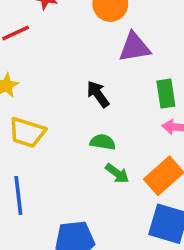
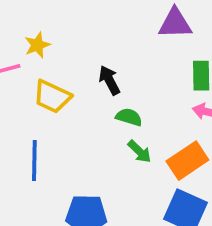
black arrow: (98, 94) -> (109, 80), moved

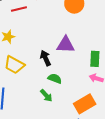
purple triangle: (175, 23) -> (66, 45), moved
green arrow: (140, 151) -> (46, 96), moved

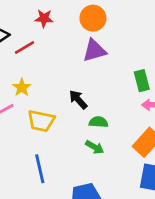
purple triangle: (66, 45) -> (94, 51), moved

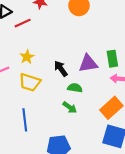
purple triangle: (94, 51) -> (88, 64), moved
yellow star: (22, 87) -> (27, 57), moved

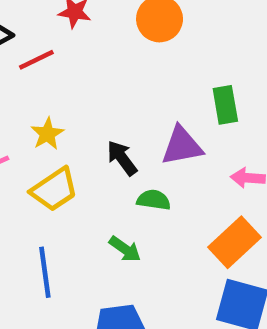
green rectangle: (112, 59) -> (225, 105), moved
yellow trapezoid: (30, 82) -> (54, 189), turned -50
green arrow: (70, 107) -> (125, 249), moved

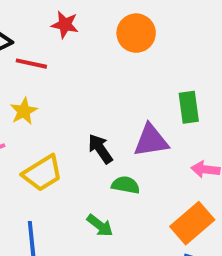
red line: (36, 60) -> (31, 64), turned 36
yellow star: (47, 134) -> (24, 111), moved

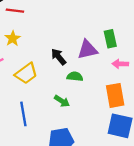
green rectangle: (189, 107) -> (110, 39), moved
orange rectangle: (192, 223) -> (115, 95), turned -55

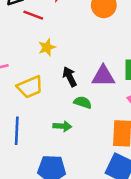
yellow star: (13, 38) -> (47, 47), moved
green arrow: (62, 101) -> (62, 126), turned -42

